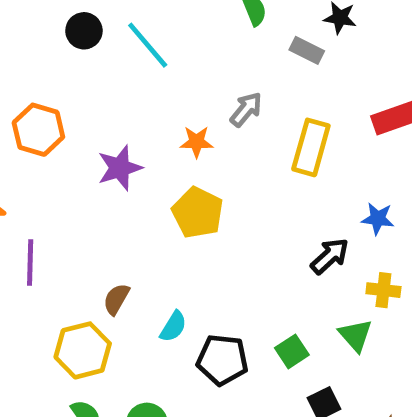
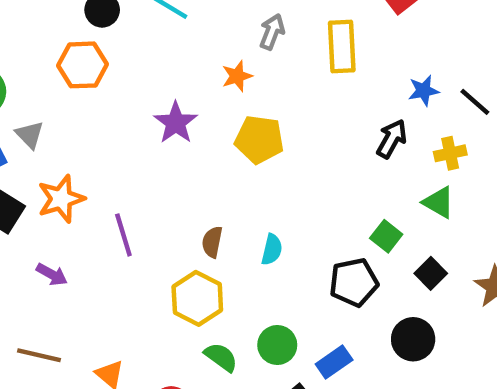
orange hexagon: (38, 130) -> (83, 65), moved
black pentagon: (222, 360) -> (354, 282), moved

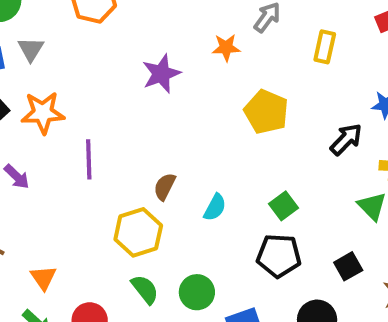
yellow rectangle: (342, 47) -> (325, 47), size x0.7
yellow pentagon: (259, 139) -> (266, 112), moved
green square: (386, 236) -> (284, 206), moved

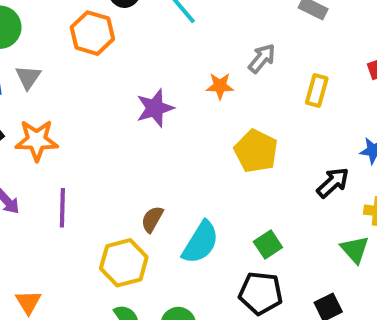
purple line: (89, 159) -> (62, 208), moved
cyan semicircle: (215, 207) -> (201, 242), size x1.6

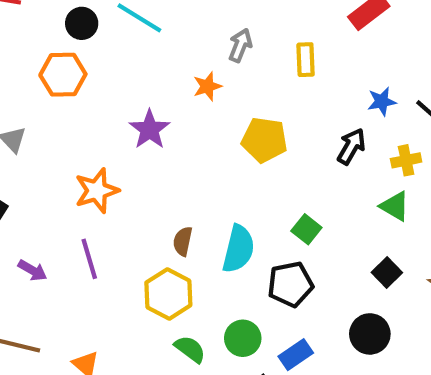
orange star: (37, 140) -> (97, 191), moved
black pentagon: (261, 293) -> (290, 284), moved

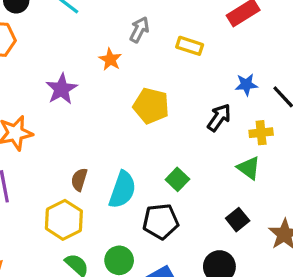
yellow rectangle: (306, 60) -> (190, 46), turned -75
orange star: (207, 86) -> (110, 59), turned -30

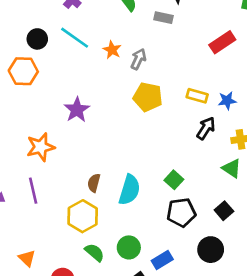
yellow rectangle: (190, 46) -> (197, 96), moved
orange star: (110, 59) -> (112, 50), moved
yellow pentagon: (151, 106) -> (148, 97), moved
black pentagon: (161, 221) -> (181, 212), moved

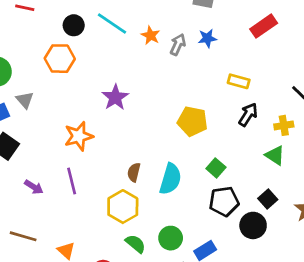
yellow pentagon: (148, 97) -> (192, 121), moved
blue star: (227, 101) -> (207, 38), moved
black circle: (211, 250) -> (253, 225), moved

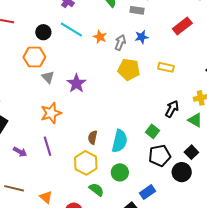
gray triangle: (25, 100) -> (48, 77), moved
black arrow: (248, 115) -> (172, 109), moved
yellow pentagon: (192, 121) -> (129, 69), moved
green circle: (171, 238) -> (120, 172), moved

